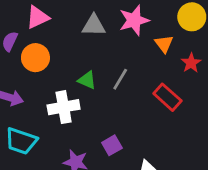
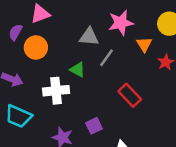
gray triangle: (94, 25) -> (89, 37), moved
gray line: (120, 79) -> (107, 58), moved
red rectangle: (167, 97) -> (130, 95), moved

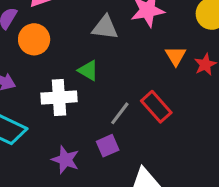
orange triangle: (144, 44) -> (176, 56), moved
gray line: (107, 58) -> (120, 113), moved

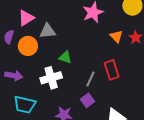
gray triangle: (105, 27) -> (48, 31), moved
red rectangle: (156, 107) -> (112, 70), turned 36

